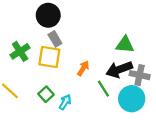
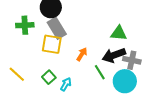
gray rectangle: (55, 39) -> (57, 28), size x1.5
green cross: (20, 51) -> (25, 25), moved, turned 30

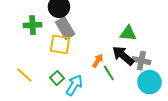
orange arrow: (82, 54) -> (98, 61), moved
black arrow: (114, 55) -> (123, 56), turned 60
cyan circle: (125, 81) -> (149, 82), moved
cyan arrow: (66, 84) -> (74, 85), size x1.5

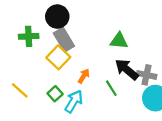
green triangle: (128, 33) -> (119, 41), moved
yellow square: (60, 44) -> (58, 57), turned 35
orange arrow: (98, 61) -> (84, 76), moved

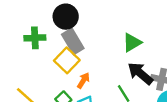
green triangle: (119, 41) -> (132, 43), turned -36
orange arrow: (84, 76) -> (83, 81), moved

